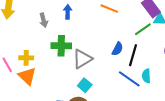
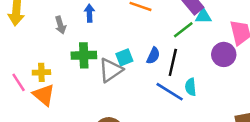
cyan square: (85, 85) -> (124, 57), moved, turned 32

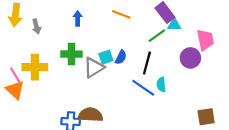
gray arrow: (60, 25) -> (36, 26), moved
blue semicircle: (153, 56) -> (121, 57), moved
yellow cross: (41, 72) -> (35, 67), size x1.6
orange triangle: (44, 95) -> (15, 90), moved

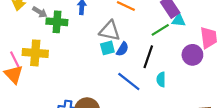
gray arrow: (36, 26) -> (40, 12), turned -48
green cross: (71, 54) -> (57, 22), moved
gray triangle: (94, 68) -> (110, 31), moved, turned 40
blue line: (143, 88) -> (129, 81), moved

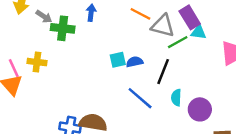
gray triangle: (110, 31) -> (163, 26), moved
blue semicircle: (122, 49) -> (135, 62), turned -136
yellow cross: (35, 53) -> (37, 62), size x0.7
purple circle: (192, 55) -> (200, 109), moved

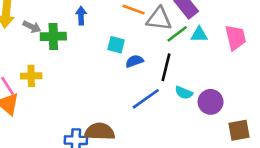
cyan triangle: (199, 32) -> (199, 34), moved
cyan square: (118, 60) -> (116, 45), moved, turned 35
blue line: (140, 98) -> (146, 99), turned -68
cyan semicircle: (176, 98) -> (184, 93), turned -63

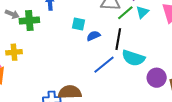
cyan triangle: (199, 34) -> (142, 12), turned -40
cyan semicircle: (184, 93) -> (133, 58), size x1.6
purple circle: (211, 102) -> (157, 78), moved

